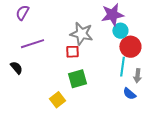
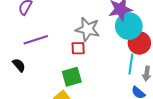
cyan circle: (120, 31) -> (129, 26), size x1.6
green square: (77, 79) -> (72, 77), moved

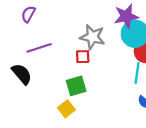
black semicircle: (19, 65) -> (22, 74), size x1.5

